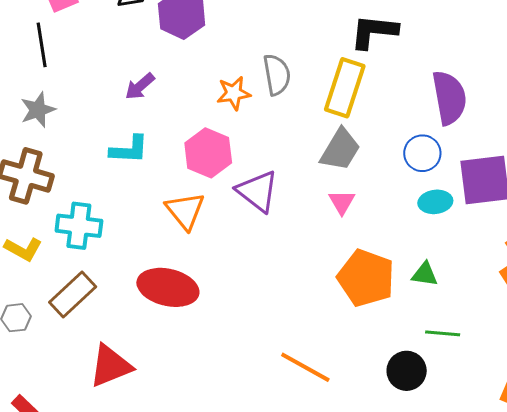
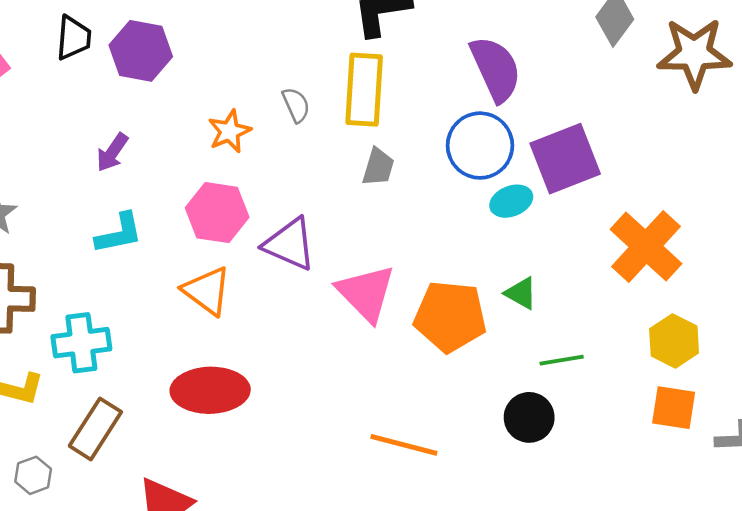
gray semicircle: (277, 75) -> (296, 105), moved, size x0.7
gray trapezoid: (340, 150) -> (378, 167), size x0.7
blue circle: (422, 153) -> (480, 146), size x1.4
pink triangle: (342, 202) -> (366, 293), moved, size x1.8
green triangle: (425, 274) -> (521, 293), turned 36

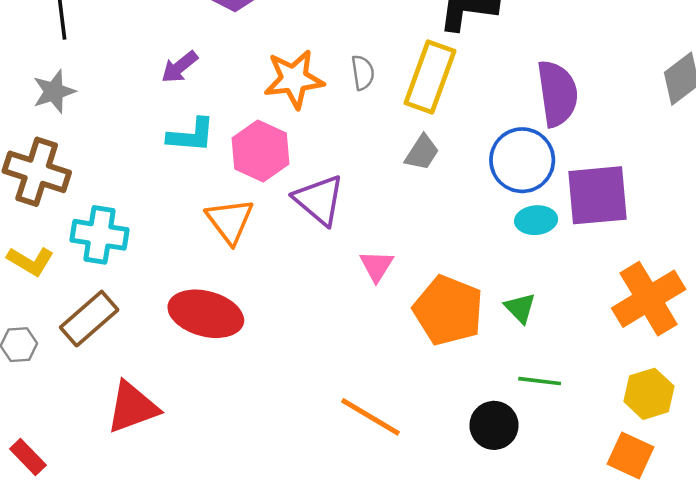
orange star: (229, 131) -> (294, 79), size x1.4
cyan L-shape: (119, 233) -> (191, 135), moved
pink triangle: (366, 293) -> (377, 266), size x0.6

